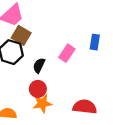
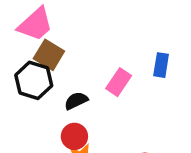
black semicircle: (39, 65) -> (76, 101), turned 40

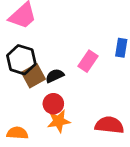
brown square: (49, 55) -> (33, 76), moved, turned 30

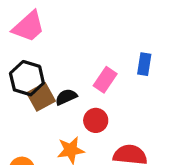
red circle: (53, 104) -> (96, 120), moved

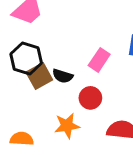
black semicircle: (66, 97) -> (63, 76), turned -138

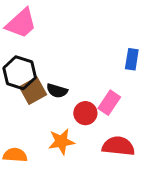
pink rectangle: (99, 60) -> (109, 103), moved

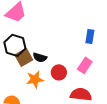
pink rectangle: (109, 103) -> (85, 65), moved
orange star: (61, 142) -> (35, 79), moved

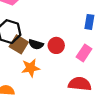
brown square: (24, 57) -> (19, 44), turned -30
red circle: (59, 72) -> (56, 45), moved

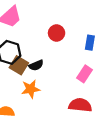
black semicircle: (36, 44) -> (36, 65), turned -40
red circle: (56, 45) -> (57, 33), moved

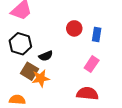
red circle: (57, 33) -> (74, 28), moved
brown square: (19, 65) -> (29, 71), moved

